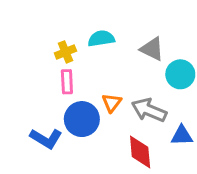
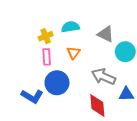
orange triangle: (112, 103) -> (74, 53), moved

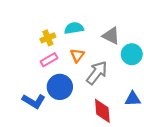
pink rectangle: (47, 57) -> (49, 60), turned 63
gray arrow: (104, 77) -> (97, 73), moved, turned 105

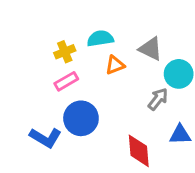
orange triangle: (77, 55) -> (115, 65), moved, turned 32
gray arrow: (97, 73) -> (158, 99), moved, size x0.7

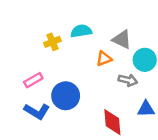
orange triangle: (115, 65) -> (104, 59), moved
pink rectangle: (66, 81) -> (33, 80), moved
gray arrow: (158, 99) -> (128, 80), turned 66

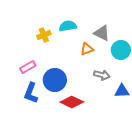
gray arrow: (128, 80) -> (102, 75), moved
blue L-shape: (37, 111) -> (31, 93), turned 80
red diamond: (112, 122) -> (72, 102), moved, turned -60

